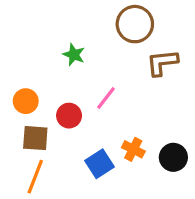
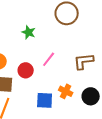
brown L-shape: (162, 63) -> (84, 61), moved
blue square: (100, 164) -> (45, 100), turned 36

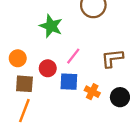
green star: (29, 32) -> (51, 26), size x1.5
blue square: (45, 100) -> (69, 82), moved

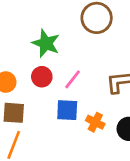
red circle: (48, 68) -> (42, 77), moved

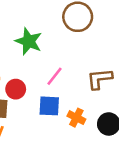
red circle: (42, 77) -> (16, 89), moved

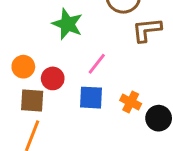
brown L-shape: (100, 79) -> (147, 30), moved
orange cross: (76, 118) -> (131, 102), moved

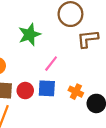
green star: (67, 24) -> (30, 35), turned 30
red circle: (53, 78) -> (25, 91), moved

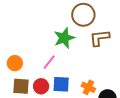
green star: (30, 35) -> (64, 38), moved
pink line: (51, 64) -> (49, 62), moved

